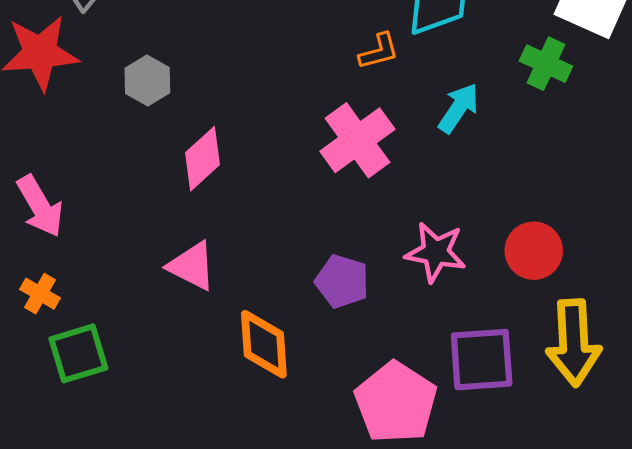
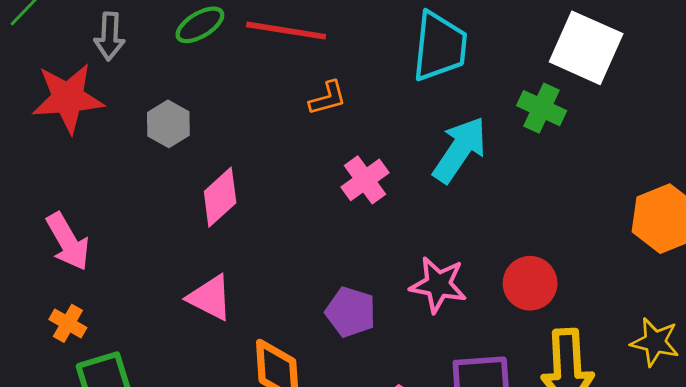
orange L-shape: (379, 51) -> (328, 98), moved
cyan arrow: (459, 108) -> (460, 150), size x1.4
pink cross: (357, 140) -> (365, 180), size x0.7

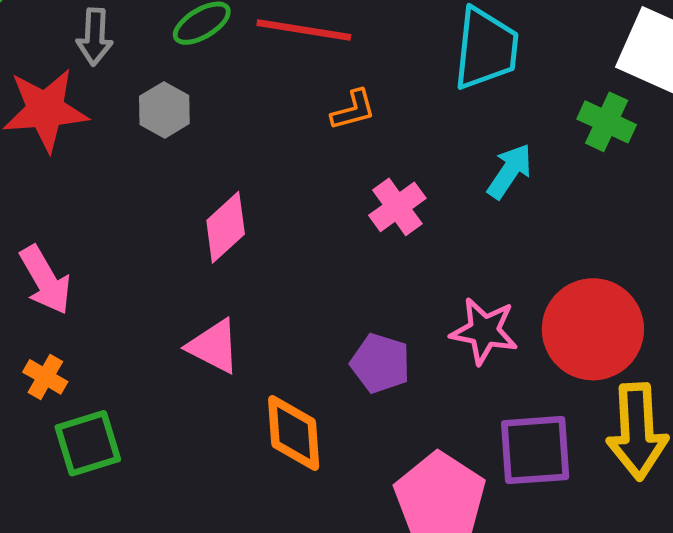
gray hexagon: (168, 124) -> (164, 110), moved
cyan arrow: (460, 150) -> (510, 171), size x0.7
red circle: (530, 283) -> (593, 329), size x1.6

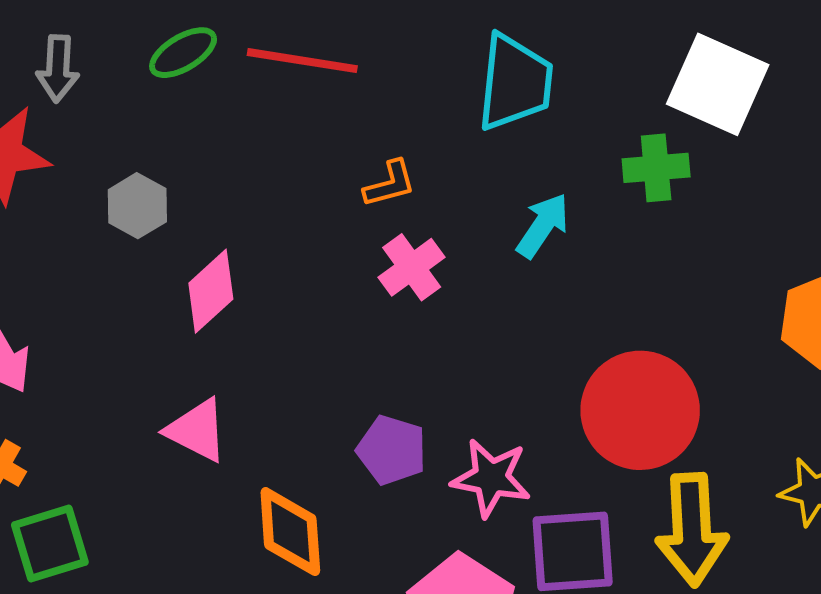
gray hexagon: (164, 110) -> (137, 206), moved
orange L-shape: (353, 110) -> (390, 184), moved
green cross: (607, 122) -> (656, 168), turned -30
pink star: (484, 331) -> (491, 478), moved

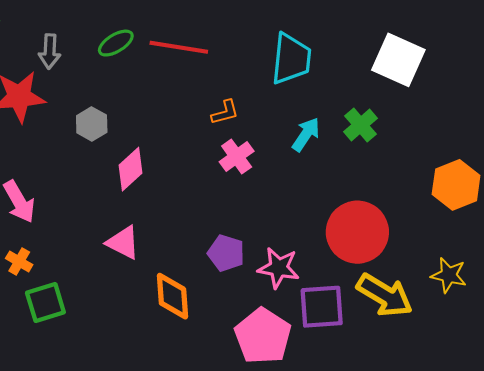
green cross: (656, 168) -> (361, 125), moved, turned -36
yellow arrow: (692, 530) -> (385, 295), turned -56

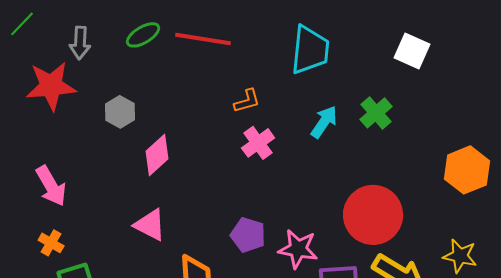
white square: (398, 60) -> (412, 51), size x0.7

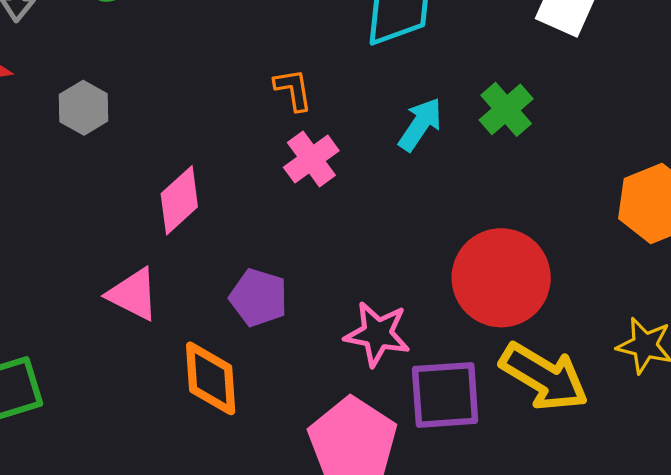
orange L-shape: (247, 101) -> (293, 90), turned -84
pink diamond: (157, 155) -> (179, 200), moved
purple pentagon: (248, 235) -> (258, 298), moved

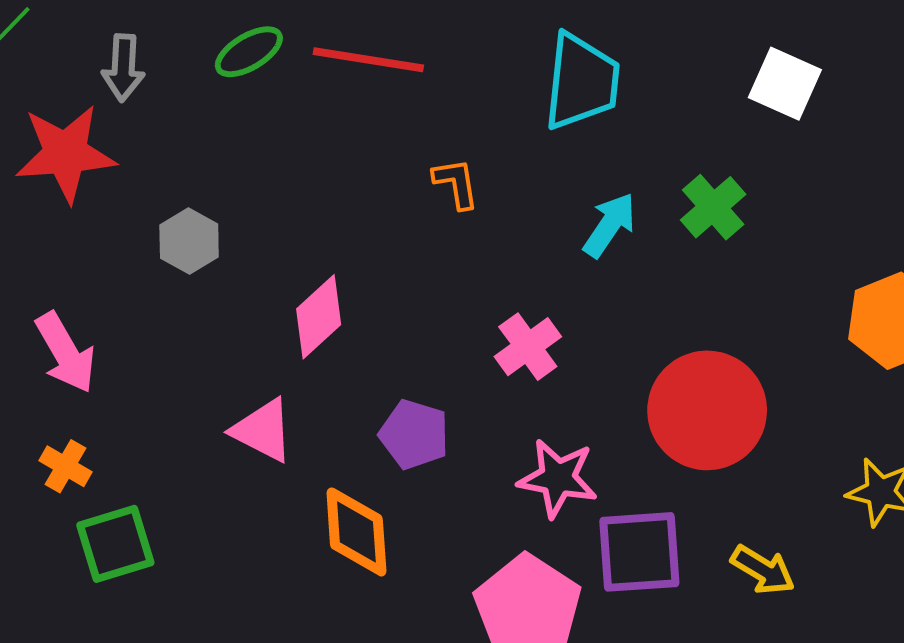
gray hexagon: (84, 108) -> (189, 241), moved
pink cross: (311, 159) -> (528, 347), moved
yellow arrow: (544, 377) -> (763, 570), moved, size x0.6

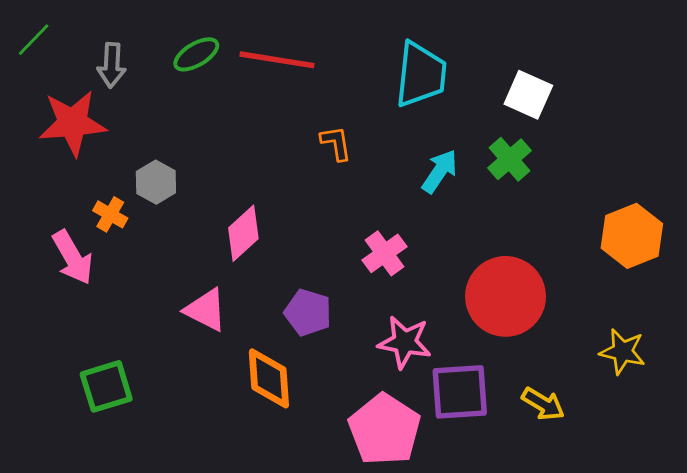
white square: (785, 84) -> (528, 95), moved
orange cross: (66, 466) -> (110, 214), moved

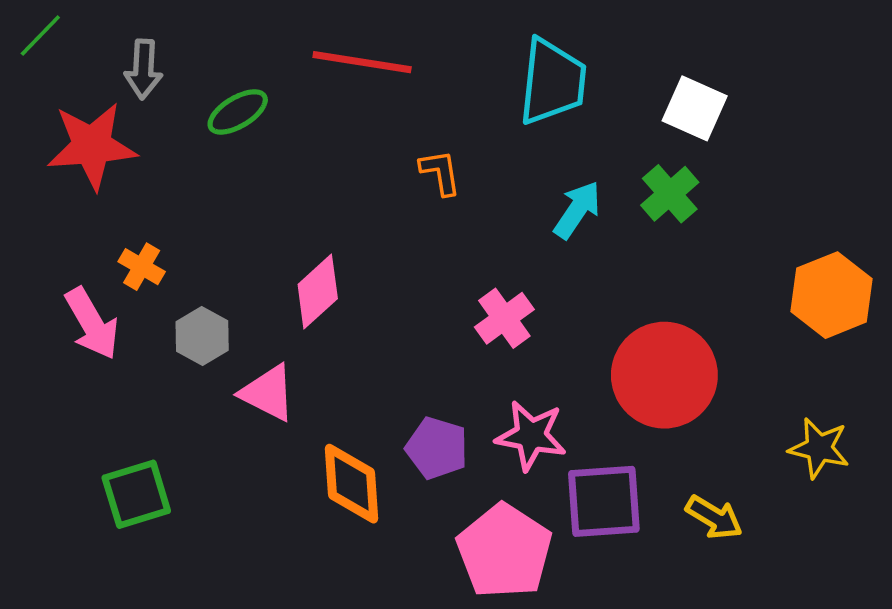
green ellipse: (196, 54) -> (238, 112), moved
gray hexagon: (156, 182) -> (202, 336), moved
purple pentagon: (308, 313) -> (437, 448), moved

